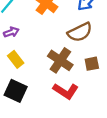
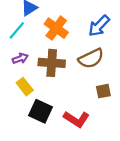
brown cross: (60, 60) -> (52, 63), moved, turned -30
black square: (16, 91) -> (40, 111), moved

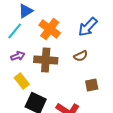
brown semicircle: (91, 58) -> (81, 56), size x0.6

